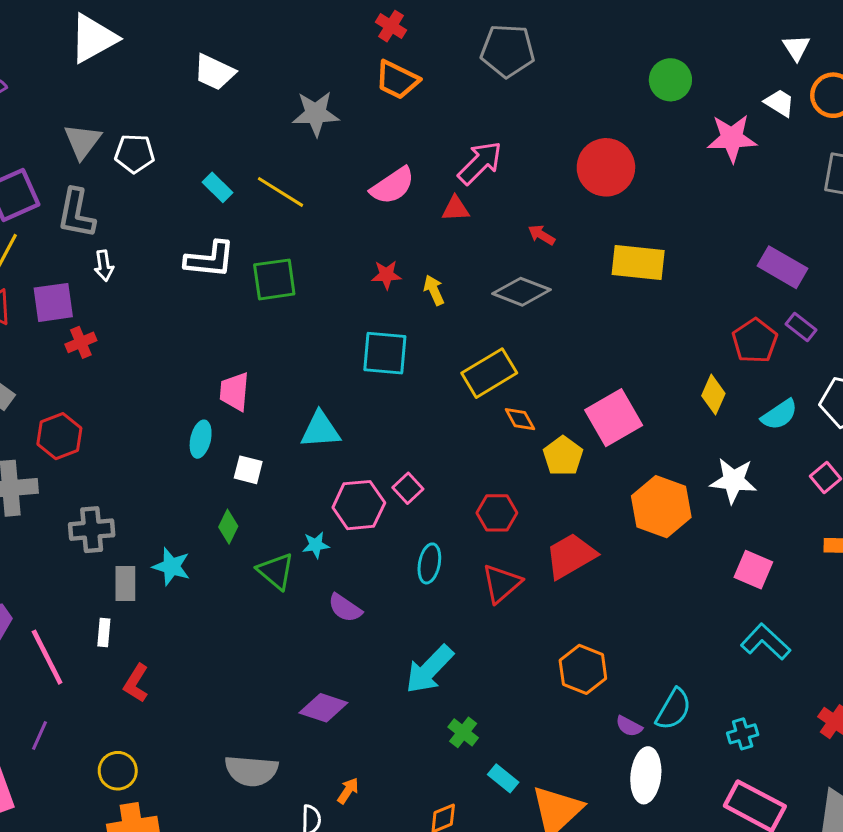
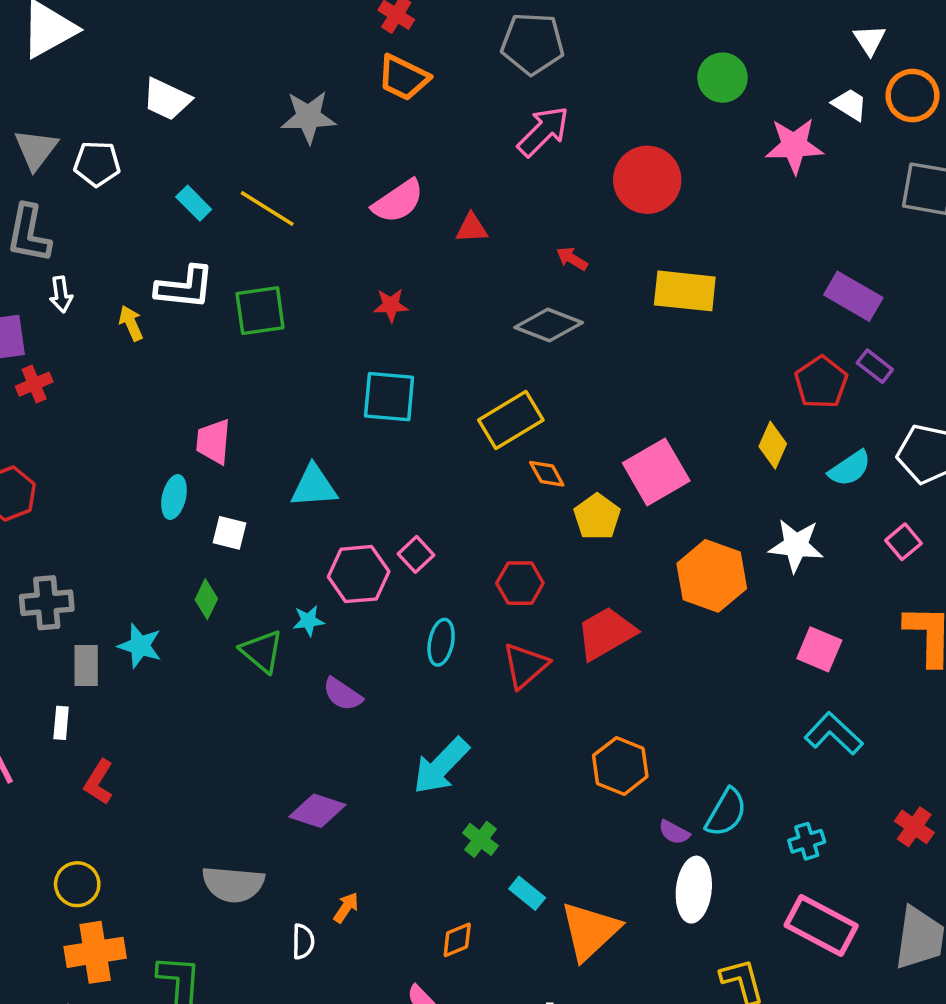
white trapezoid: (214, 72) -> (167, 99), moved
pink arrow: (480, 163) -> (543, 131), moved
yellow arrow: (434, 290) -> (131, 323), moved

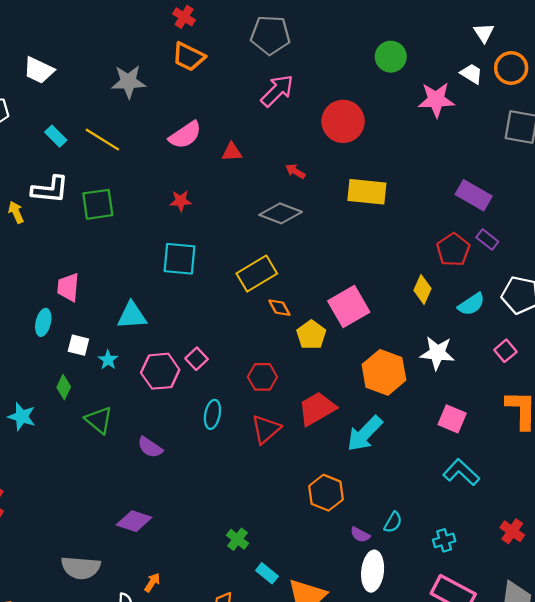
cyan star: (308, 621) -> (108, 360), moved, turned -30
cyan arrow: (441, 766) -> (365, 434), moved
cyan semicircle: (726, 813) -> (393, 522), size x0.7

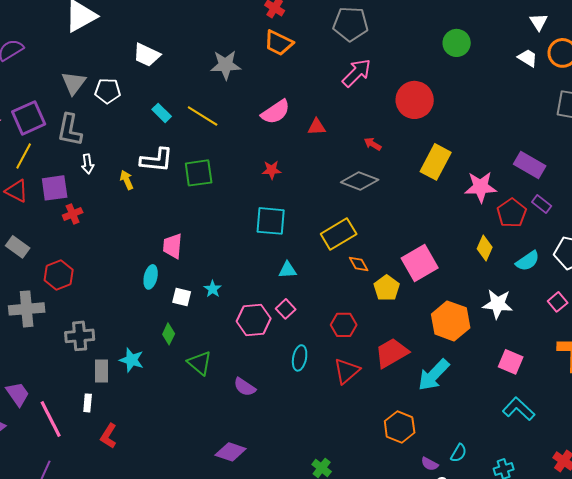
pink star: (436, 100) -> (481, 187), moved
yellow rectangle: (367, 192) -> (436, 162), turned -68
cyan triangle: (132, 316) -> (288, 270), moved, size x0.7
cyan star: (108, 360) -> (213, 289), moved

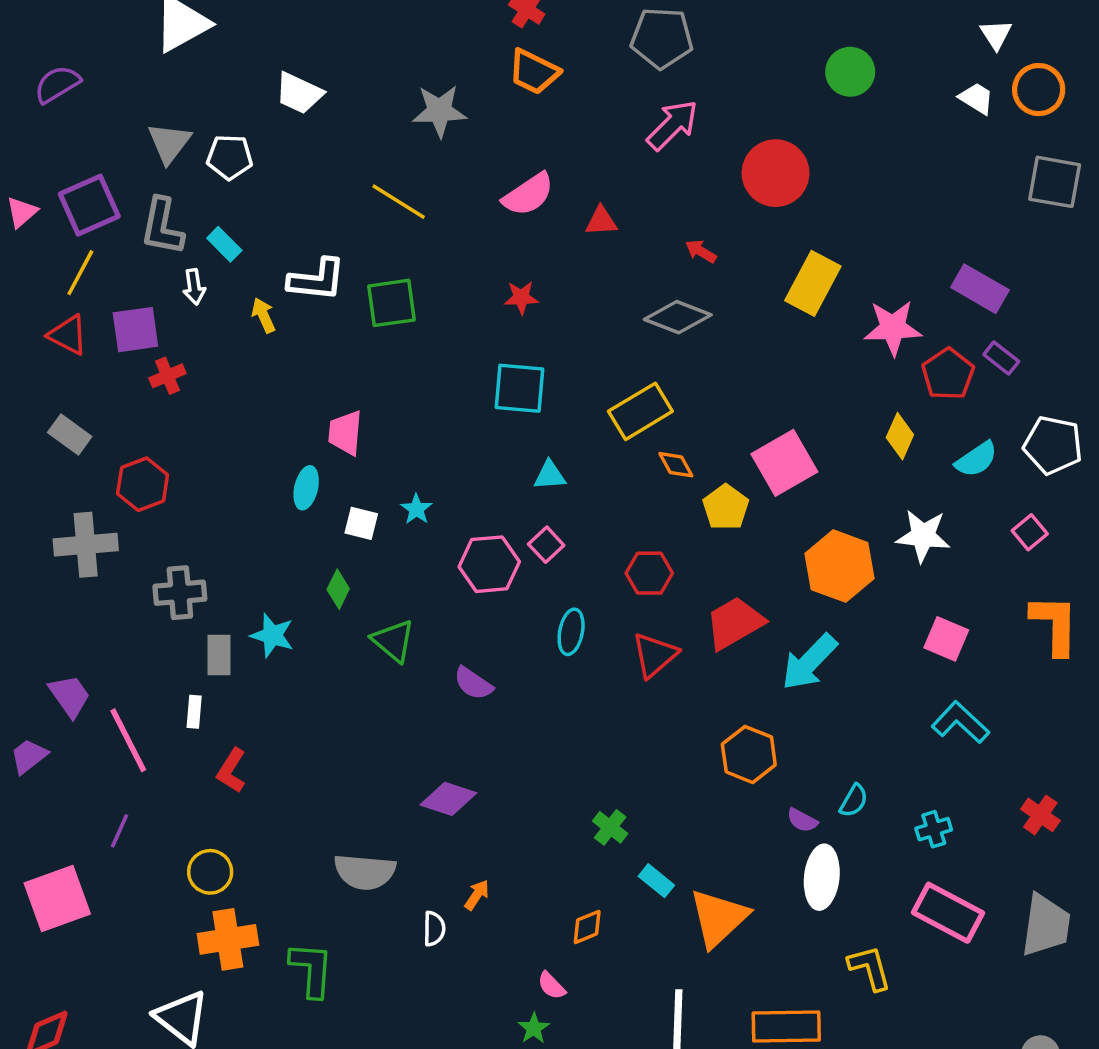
cyan rectangle: (162, 113) -> (224, 244), moved

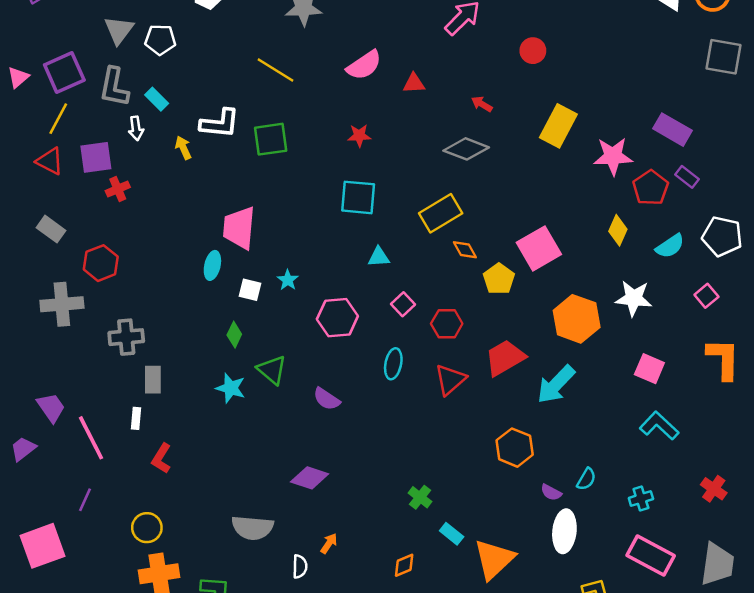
red circle: (776, 173) -> (533, 51), size x0.6
pink trapezoid: (345, 433) -> (239, 228), size x1.4
pink square: (546, 545) -> (403, 304), moved
cyan star: (272, 635) -> (231, 388), moved

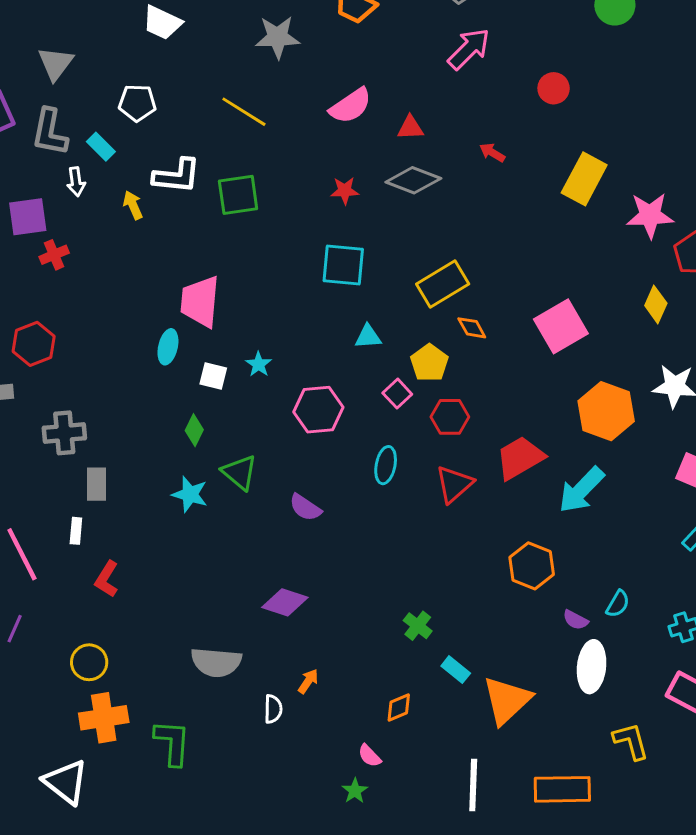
white pentagon: (160, 40) -> (137, 103), moved
gray diamond: (466, 149) -> (413, 180), moved
yellow pentagon: (499, 279) -> (429, 363), moved

